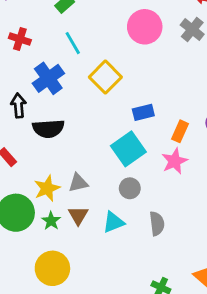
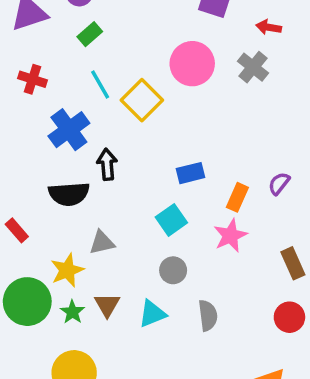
yellow square: (105, 77) -> (142, 100), moved
black arrow: (19, 106) -> (107, 164), moved
cyan square: (128, 149) -> (171, 220), size x0.7
gray triangle: (78, 183) -> (102, 243), moved

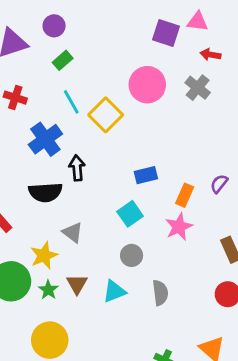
gray triangle: (102, 243) -> (73, 232), turned 50

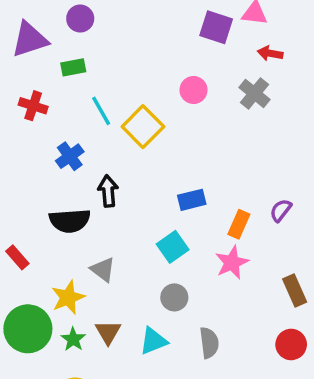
green rectangle: (63, 60) -> (73, 67), moved, turned 30
pink circle: (147, 85) -> (194, 90), size x0.6
blue cross: (45, 139) -> (70, 156), size x0.7

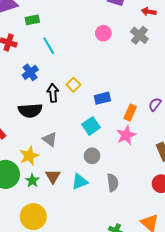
yellow square: (143, 127) -> (73, 85), moved, size x0.6

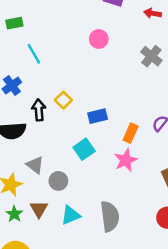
gray cross: (139, 35) -> (151, 56), moved
gray circle: (92, 156) -> (58, 181), moved
gray semicircle: (113, 183) -> (110, 216), size x1.4

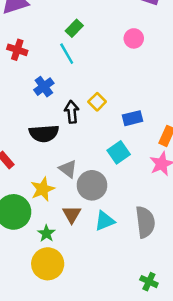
green rectangle: (14, 23) -> (74, 28), moved, turned -35
gray circle: (58, 181) -> (92, 185), size x1.5
green star: (14, 214) -> (46, 233), moved

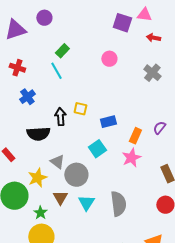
blue cross: (44, 87) -> (27, 97), moved
yellow square: (97, 102) -> (80, 109), turned -32
cyan triangle: (105, 221) -> (86, 203), turned -36

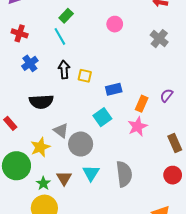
black arrow: (60, 117) -> (64, 70), moved
brown triangle: (60, 198) -> (64, 178), moved

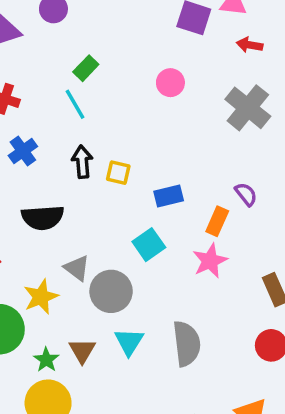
gray cross: (159, 39) -> (248, 108), size x1.4
purple semicircle: (166, 95) -> (246, 194), moved, turned 104

